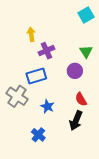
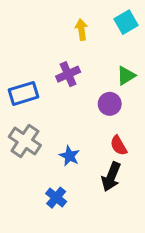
yellow arrow: (31, 34) -> (81, 30), moved
green triangle: (86, 52) -> (126, 76), turned 32
blue rectangle: (36, 76) -> (23, 93), moved

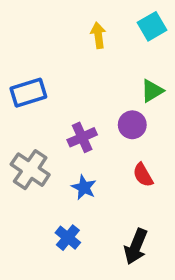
purple cross: (68, 74) -> (82, 137), moved
blue rectangle: (23, 93) -> (28, 93), moved
black arrow: (111, 177) -> (136, 247), moved

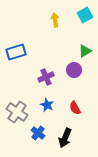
gray cross: (30, 170) -> (17, 112), moved
red semicircle: (143, 175) -> (75, 108), moved
black arrow: (136, 247) -> (65, 138), moved

